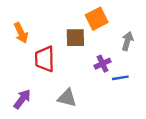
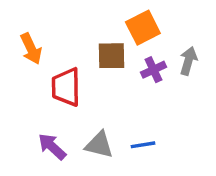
purple cross: (103, 64) -> (153, 70), moved
blue line: (120, 78) -> (143, 145), moved
purple arrow: (22, 99) -> (52, 147), moved, turned -84

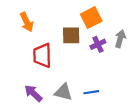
orange arrow: (31, 49) -> (27, 22), moved

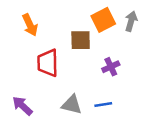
gray arrow: (120, 39) -> (131, 21), moved
purple cross: (98, 44) -> (111, 67), moved
purple arrow: (33, 93) -> (22, 106), moved

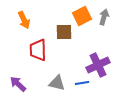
purple cross: (111, 67) -> (98, 65), moved, size x1.6

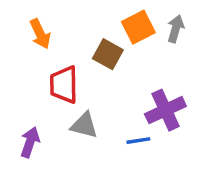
brown square: (64, 32) -> (108, 54), turned 30
gray triangle: (57, 83) -> (84, 125), moved
purple arrow: (18, 84) -> (30, 142), turned 66

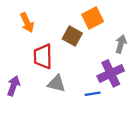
gray arrow: (176, 29) -> (121, 44), moved
purple arrow: (30, 142) -> (13, 86), moved

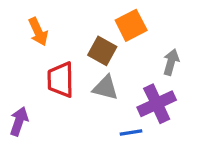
gray triangle: (56, 84) -> (105, 88), moved

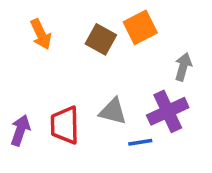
brown square: (102, 51) -> (101, 39), moved
red trapezoid: (61, 80) -> (65, 125), moved
gray triangle: (105, 88) -> (113, 111), moved

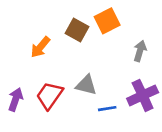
orange arrow: (41, 34) -> (40, 47), moved, turned 65
purple cross: (168, 111) -> (143, 95), moved
red trapezoid: (65, 125) -> (50, 95), turned 36

